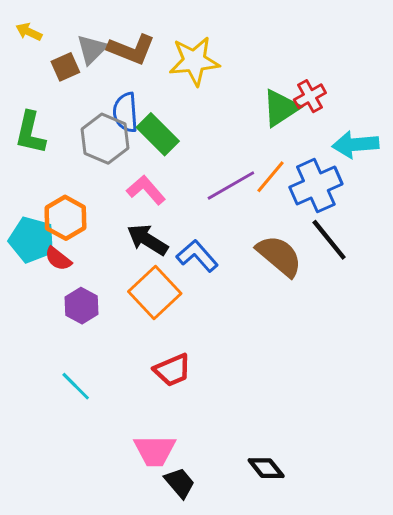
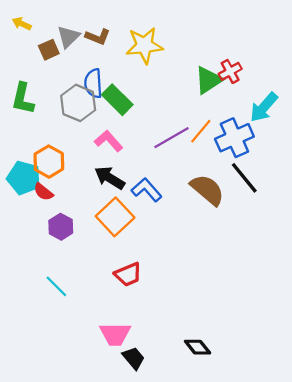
brown L-shape: (131, 49) -> (98, 37), size x0.7
cyan arrow: (355, 145) -> (264, 107), turned -44

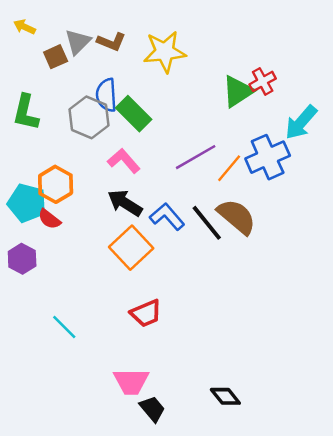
orange line: (201, 131) -> (229, 168), moved
black line: (244, 178) -> (207, 223), moved
purple hexagon: (61, 227) -> (22, 259), moved

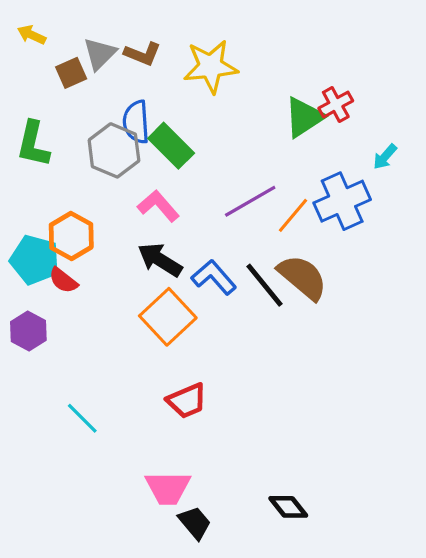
cyan arrow: (301, 122) -> (385, 157), size x0.6

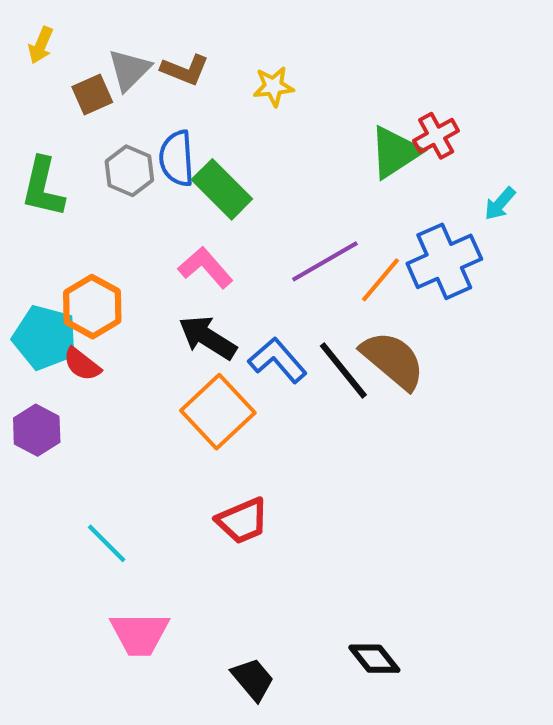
yellow arrow: (32, 35) -> (41, 45), turned -92
yellow star: (211, 66) -> (273, 86), size x0.6
gray hexagon: (114, 150) -> (129, 171), moved, size x0.7
pink trapezoid: (168, 488) -> (140, 634), moved

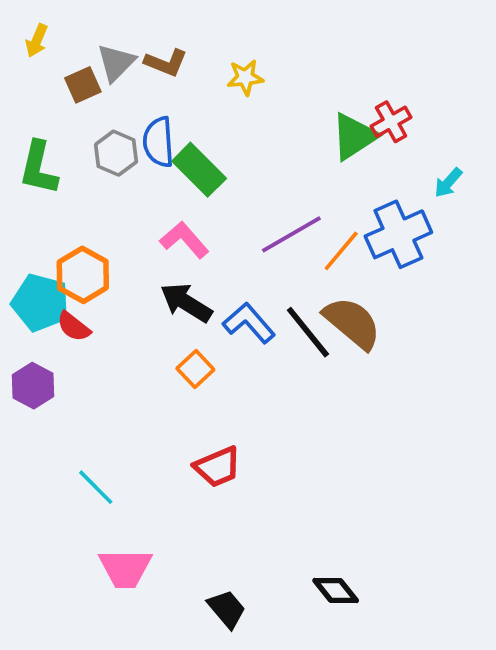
orange square: (218, 412) -> (195, 369), size x0.6

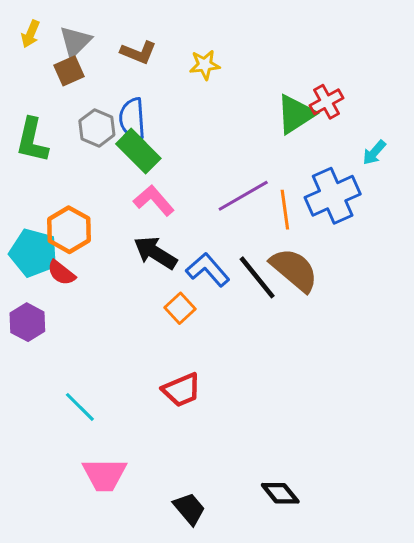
gray triangle: (116, 63) -> (75, 42), moved
green rectangle: (199, 170) -> (138, 151), moved
orange line: (341, 251) -> (285, 210), turned -48
orange square: (195, 369) -> (180, 308), moved

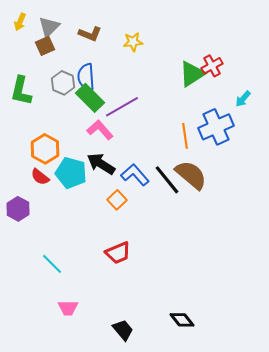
purple line: (243, 196) -> (122, 107), moved
cyan pentagon: (34, 253) -> (71, 173), moved
pink trapezoid: (104, 475) -> (68, 308), size x0.7

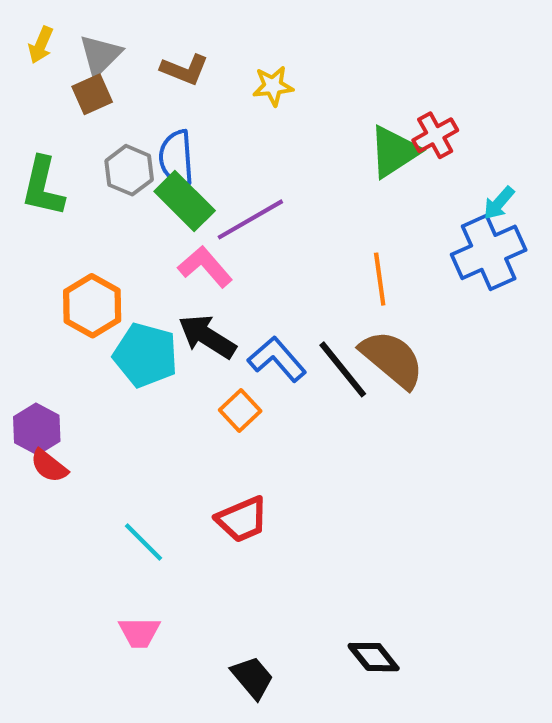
blue cross: (216, 127) -> (489, 252), moved
red semicircle: (40, 177) -> (49, 466), moved
cyan line: (52, 264) -> (144, 542), moved

